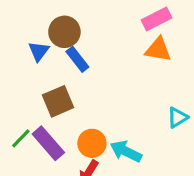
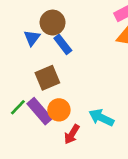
orange circle: (92, 143) -> (59, 110), moved

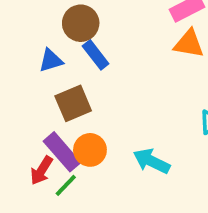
blue triangle: (32, 38) -> (51, 60), moved, turned 36
green line: (18, 107) -> (66, 185), moved
red arrow: (72, 134) -> (42, 170), moved

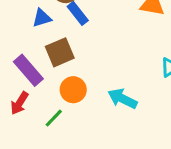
purple rectangle: (62, 152) -> (28, 70), moved
red arrow: (42, 170) -> (19, 103), moved

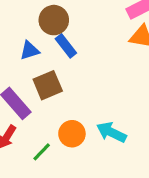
orange circle: (73, 90) -> (72, 134), moved

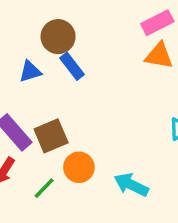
brown square: (48, 85) -> (51, 136), moved
cyan arrow: (111, 132) -> (131, 185), moved

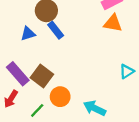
brown square: (51, 136) -> (42, 76), turned -30

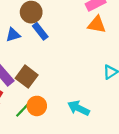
orange circle: (60, 97) -> (37, 106), moved

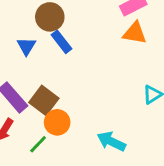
blue triangle: (13, 35) -> (26, 46), turned -42
orange circle: (37, 106) -> (57, 122), moved

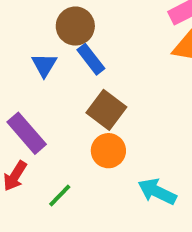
brown square: (44, 100) -> (106, 110), moved
orange circle: (57, 122) -> (108, 151), moved

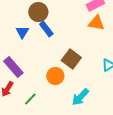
brown square: (106, 110) -> (71, 59), moved
cyan arrow: (157, 192) -> (80, 97), turned -72

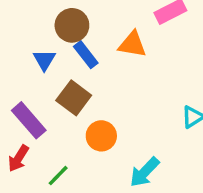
orange triangle: (96, 23) -> (132, 44), moved
brown square: (71, 59) -> (74, 98), moved

